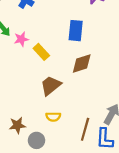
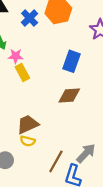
yellow rectangle: (41, 52) -> (22, 73), moved
brown trapezoid: (51, 86) -> (28, 124), moved

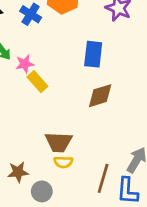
brown trapezoid: (28, 124) -> (59, 142), turned -140

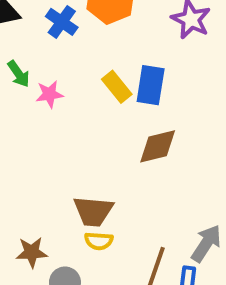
yellow rectangle: (37, 82) -> (117, 87), moved

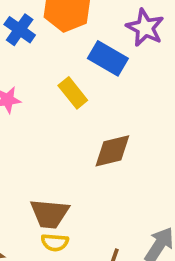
blue rectangle: (151, 85) -> (108, 58), moved, turned -69

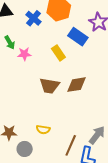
brown trapezoid: (50, 214) -> (49, 86), moved

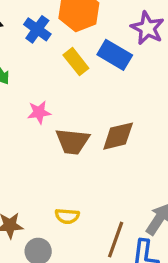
yellow rectangle: (58, 53) -> (76, 62), moved
pink star: (24, 54) -> (39, 112), moved

